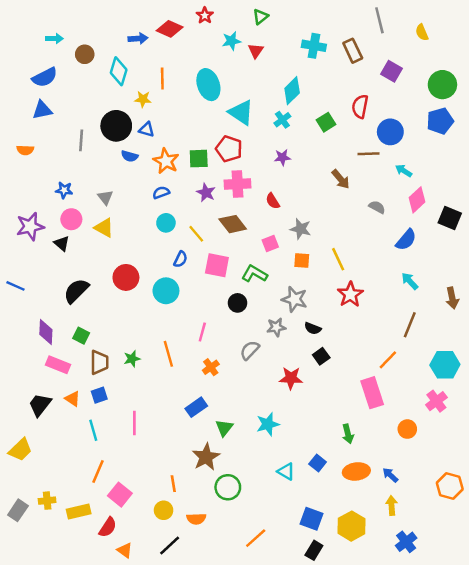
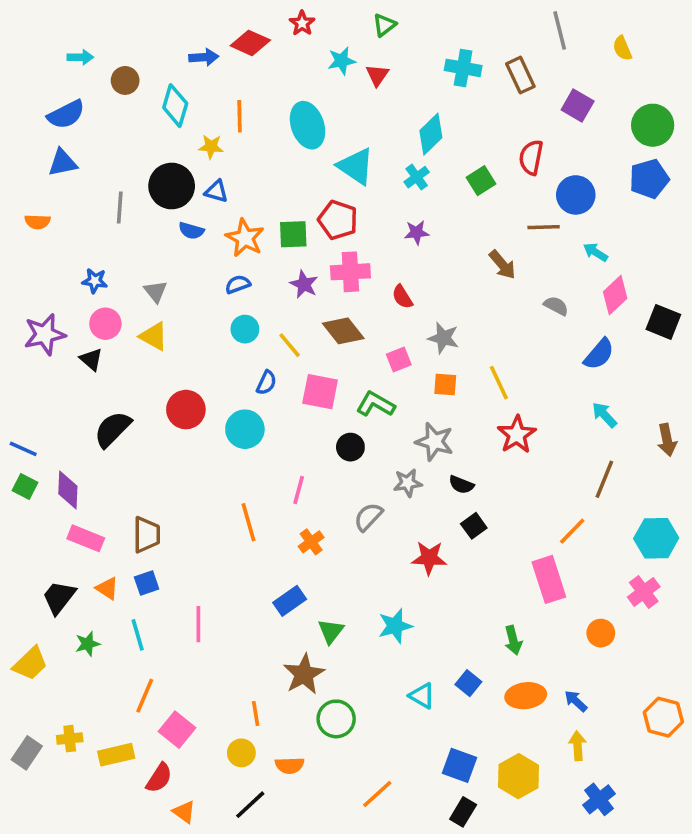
blue line: (16, 286) -> (23, 449), moved
green square: (81, 336) -> (25, 486), moved
green star: (132, 359) -> (88, 644), moved

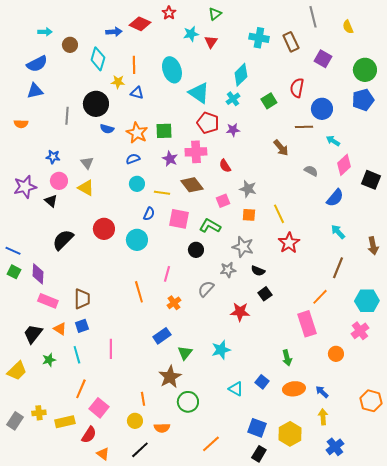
blue triangle: (216, 191) -> (137, 93), moved
red pentagon: (338, 220) -> (208, 123), moved
yellow line: (290, 345) -> (162, 193), turned -42

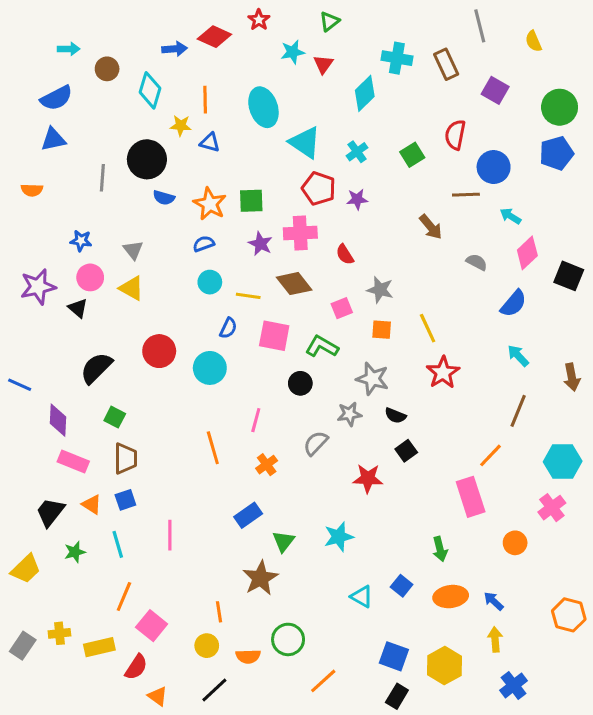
cyan diamond: (241, 75) -> (365, 93), moved
green square: (14, 272) -> (115, 417), moved
green circle: (188, 402) -> (288, 639), moved

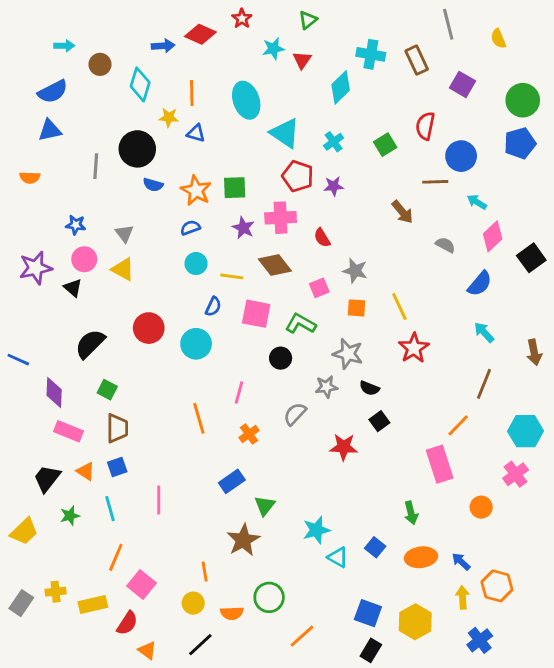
black square: (569, 276) -> (531, 258), turned 32
cyan star: (339, 537) -> (316, 530), moved
orange hexagon: (569, 615) -> (497, 586), moved

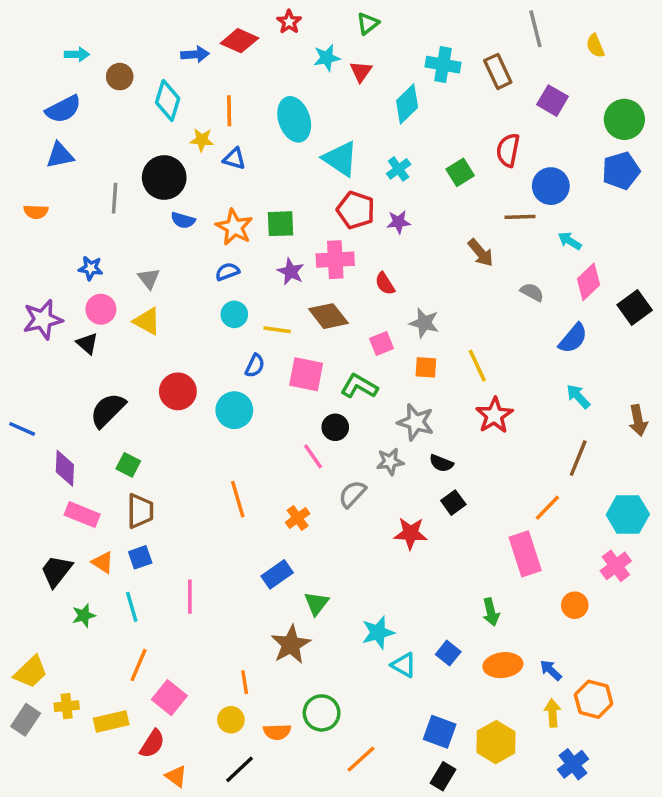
pink line: (239, 392) -> (313, 456), moved, turned -50
yellow trapezoid: (24, 531) -> (31, 672), moved

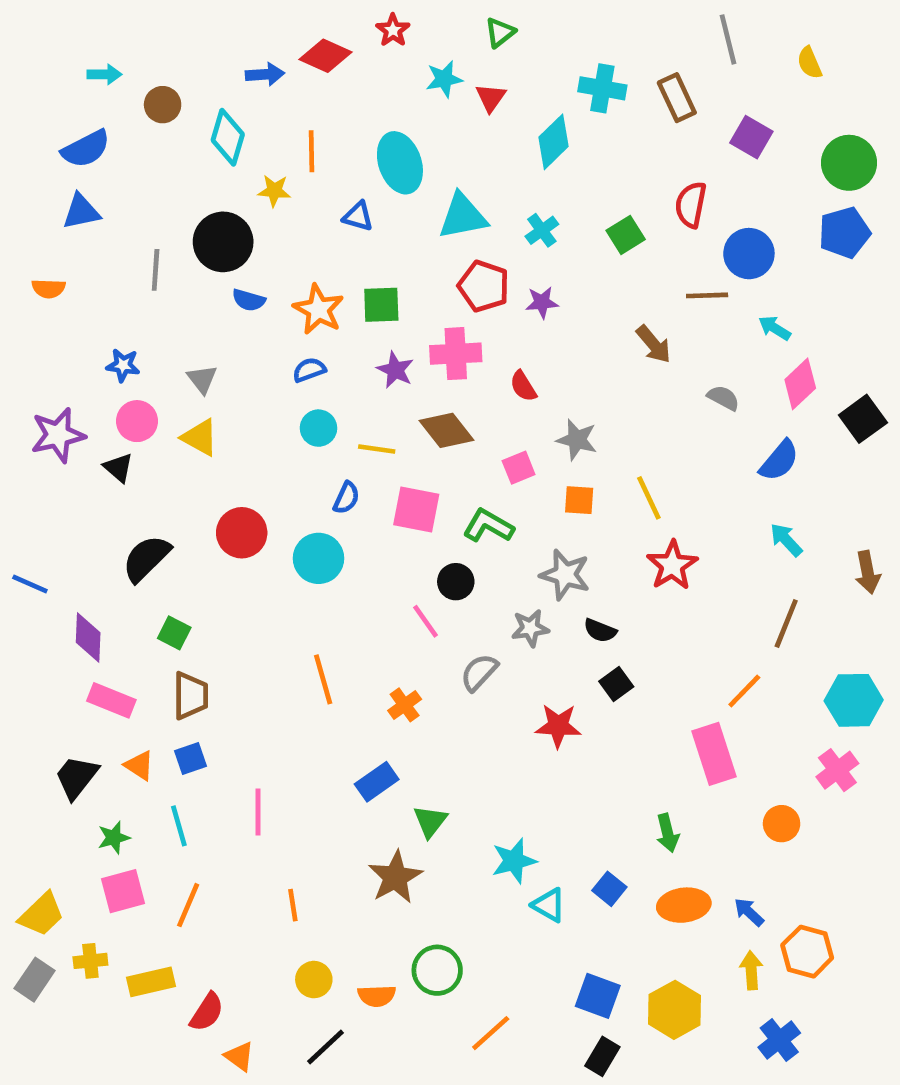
blue triangle: (234, 159) -> (358, 216), moved
cyan triangle: (340, 159) -> (463, 216), turned -45
orange line: (245, 682) -> (293, 905), moved
pink square: (169, 698) -> (123, 891), moved, turned 36

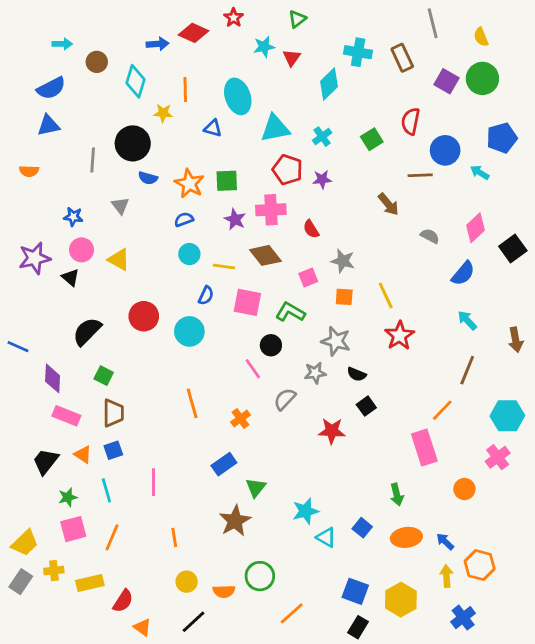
green circle: (849, 163) -> (482, 78), moved
cyan arrow: (775, 328) -> (480, 172), moved
gray triangle: (202, 379) -> (120, 206), moved

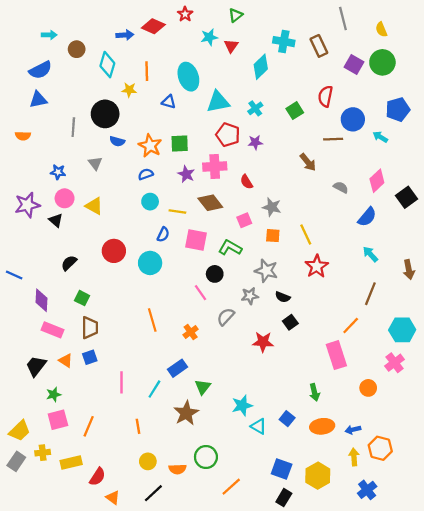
black semicircle: (87, 331) -> (69, 263), size x0.7
cyan line: (106, 490) -> (154, 389), moved, turned 48
blue arrow: (445, 542) -> (353, 430), turned -56

